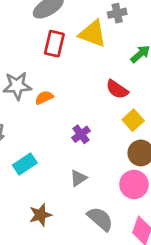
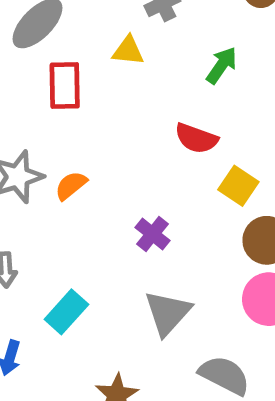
yellow triangle: (93, 34) -> (128, 51), size x0.6
gray triangle: (78, 178) -> (168, 313), size x1.5

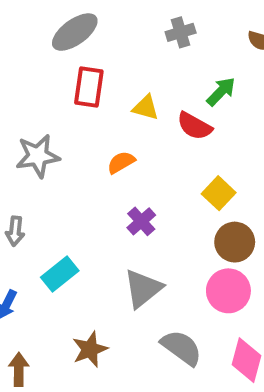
yellow triangle: (128, 51) -> (146, 108), moved
red semicircle: (196, 138) -> (194, 126), moved
orange semicircle: (71, 186) -> (121, 162), moved

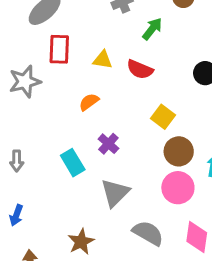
green arrow: (221, 92) -> (152, 29), moved
gray star: (38, 156) -> (25, 82), moved
cyan rectangle: (60, 274) -> (73, 163), moved, turned -76

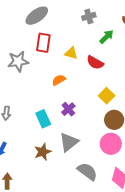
brown star: (81, 242) -> (43, 152), moved

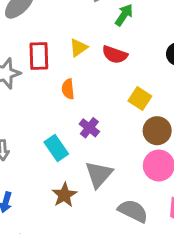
red rectangle: (43, 43) -> (39, 56), moved
yellow triangle: (71, 53) -> (78, 48), turned -40
orange semicircle: (59, 80) -> (68, 89), turned -56

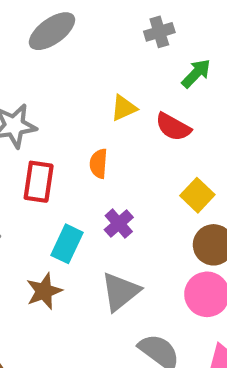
red rectangle: (39, 56) -> (39, 182), moved
cyan rectangle: (56, 148) -> (67, 244), turned 50
brown star: (64, 195) -> (44, 291), moved

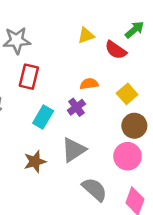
green arrow: (196, 73) -> (135, 30), moved
orange semicircle: (99, 164) -> (89, 84), moved, turned 72
brown star: (44, 291) -> (35, 162), moved

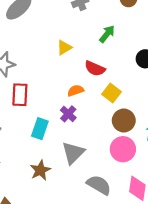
red semicircle: (116, 50) -> (95, 68), moved

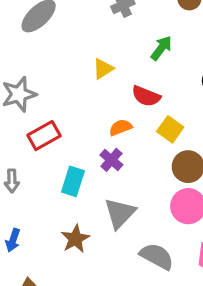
red rectangle: (20, 95) -> (44, 136), turned 60

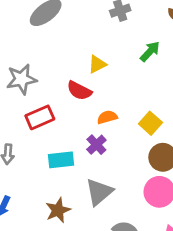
red semicircle: (146, 96) -> (79, 91), moved
cyan rectangle: (73, 181) -> (61, 160), turned 60

